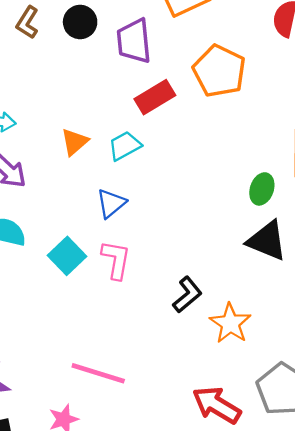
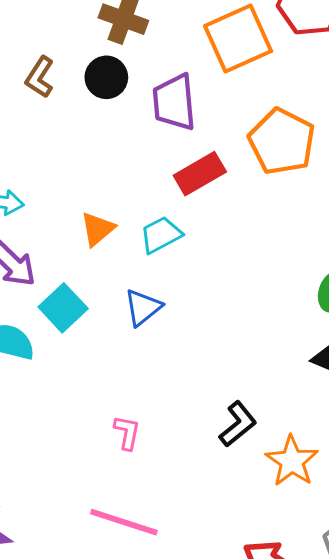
cyan square: (67, 256) -> (63, 308), moved
pink L-shape: (116, 260) -> (127, 432), moved, size x0.7

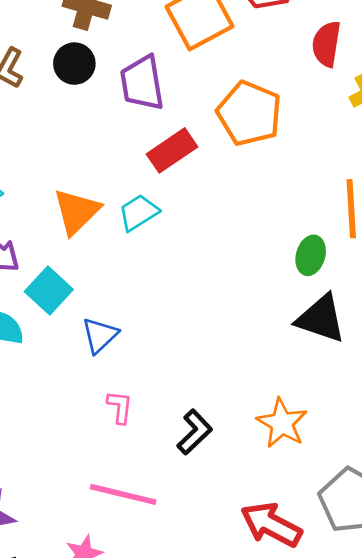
orange triangle: (97, 229) -> (77, 211), size x1.4
blue triangle: (143, 307) -> (100, 335), moved
black L-shape: (238, 424) -> (195, 432), moved

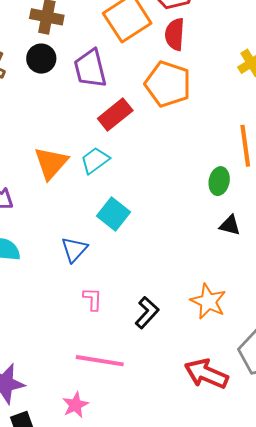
red semicircle: (326, 44) -> (175, 34), moved
cyan square: (49, 291) -> (114, 214), moved
black triangle: (321, 319) -> (230, 225), size x0.6

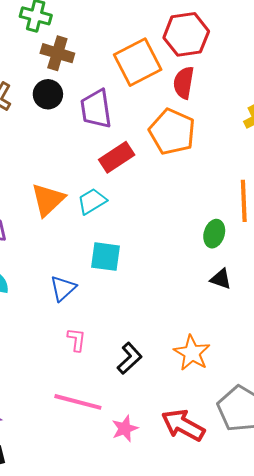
cyan square: (114, 214) -> (106, 257), turned -36
pink star: (75, 405) -> (125, 429), moved

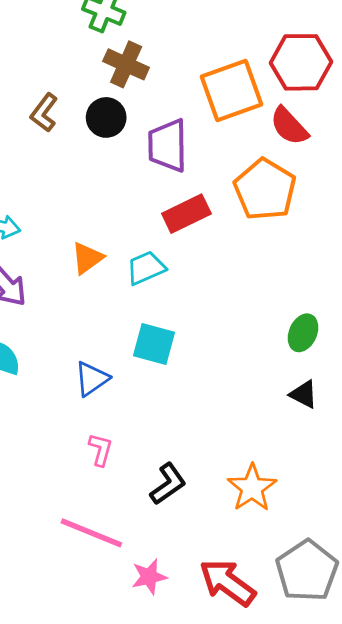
red semicircle: (184, 83) -> (289, 126), turned -60
orange triangle: (48, 200) -> (87, 258), size x0.7

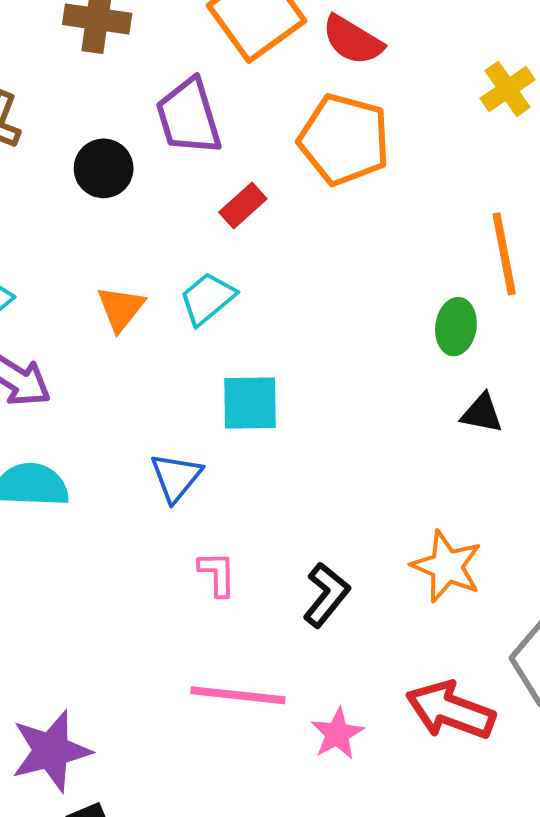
black circle: (106, 117) -> (104, 168), moved
red rectangle: (186, 214) -> (243, 205), size x0.7

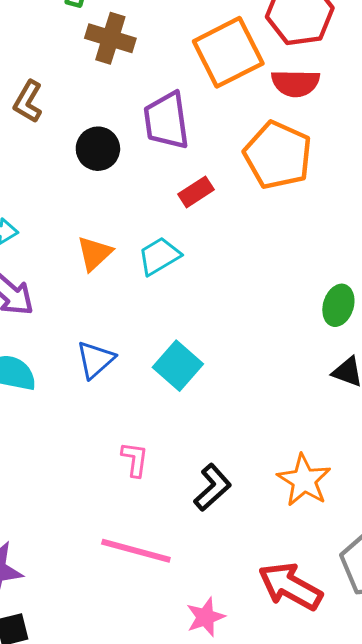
red semicircle: (353, 40) -> (295, 83), turned -39
cyan square: (250, 403) -> (178, 366), moved, turned 33
blue triangle: (176, 477) -> (95, 360), moved
pink star: (337, 734) -> (206, 617), moved

